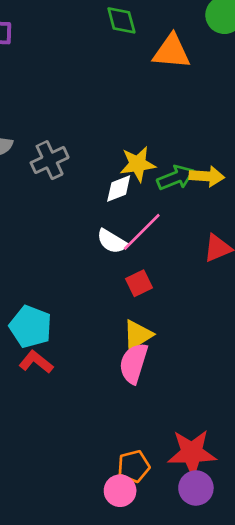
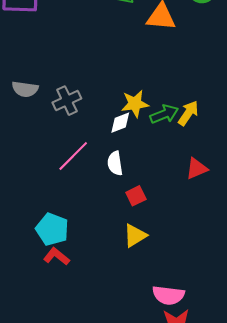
yellow arrow: (207, 176) -> (188, 113), turned -60
pink line: (142, 232) -> (73, 156), moved
white semicircle: (112, 241) -> (115, 163), turned 50
pink semicircle: (134, 363) -> (168, 295), moved, turned -100

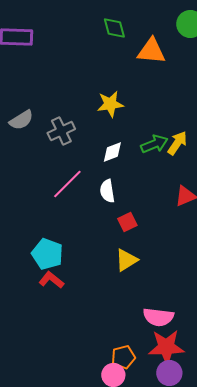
gray semicircle: (25, 89) -> (21, 120), turned -40
yellow star: (135, 104) -> (110, 104), moved

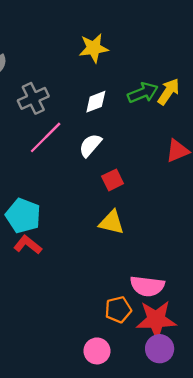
gray cross: (61, 131) -> (33, 98), moved
white semicircle: (107, 191) -> (90, 145), turned 50
yellow triangle: (126, 260) -> (112, 222), turned 45
orange pentagon: (123, 357) -> (118, 310), moved

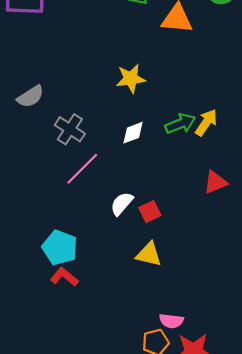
gray cross: (33, 98) -> (70, 129), turned -32
white semicircle: (90, 145) -> (122, 204), moved
pink semicircle: (147, 286) -> (171, 321), moved, size x0.7

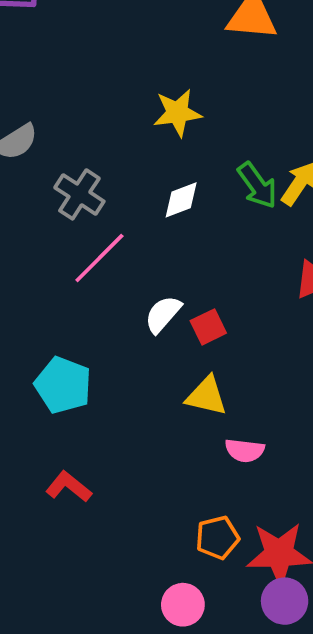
green arrow: (180, 124) -> (257, 185), turned 76
red L-shape: (64, 277) -> (69, 487), moved
pink semicircle: (171, 321) -> (245, 450), moved

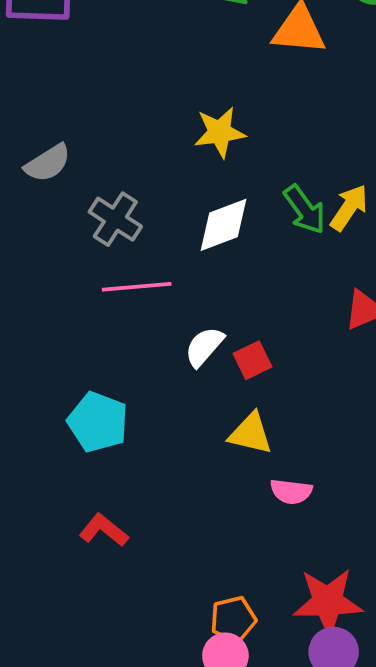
white diamond: (181, 200) -> (224, 225), size x1.4
pink line: (99, 258) -> (137, 287), turned 40
orange pentagon: (217, 538) -> (233, 619), moved

